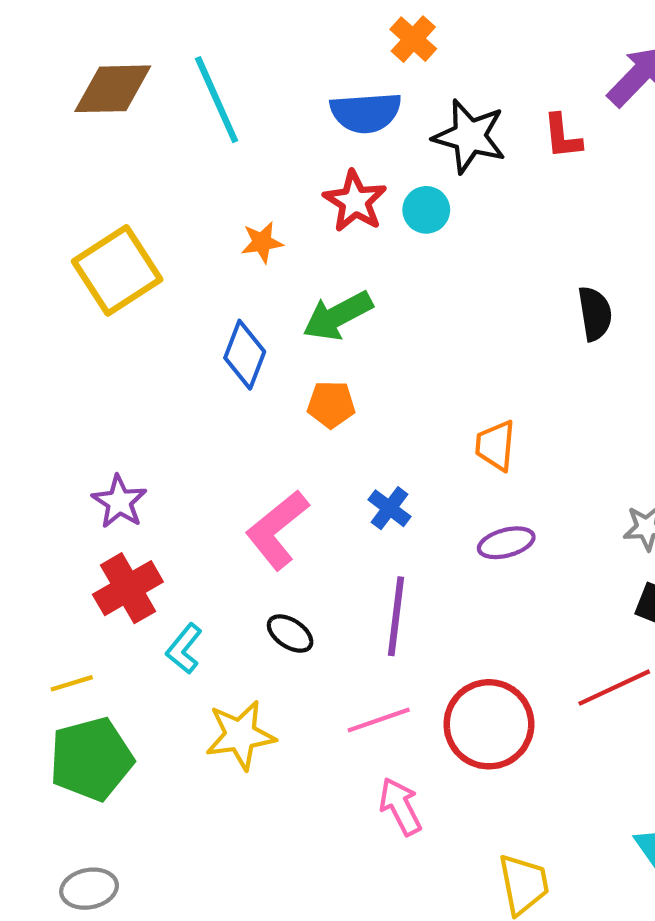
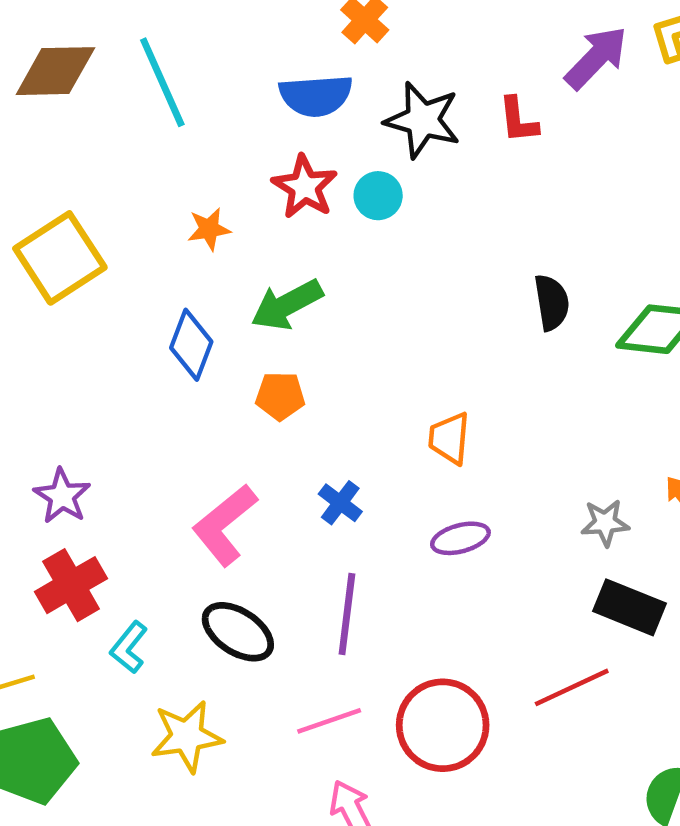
black ellipse: (290, 634) -> (238, 632), size x1.5

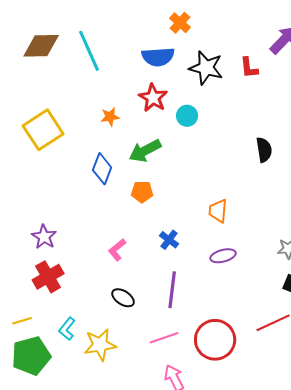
cyan circle: (378, 196) -> (187, 116), moved
pink L-shape: (225, 525) -> (117, 250), size x0.6
black ellipse: (238, 632) -> (123, 298), size x0.7
cyan L-shape: (129, 647) -> (67, 329), moved

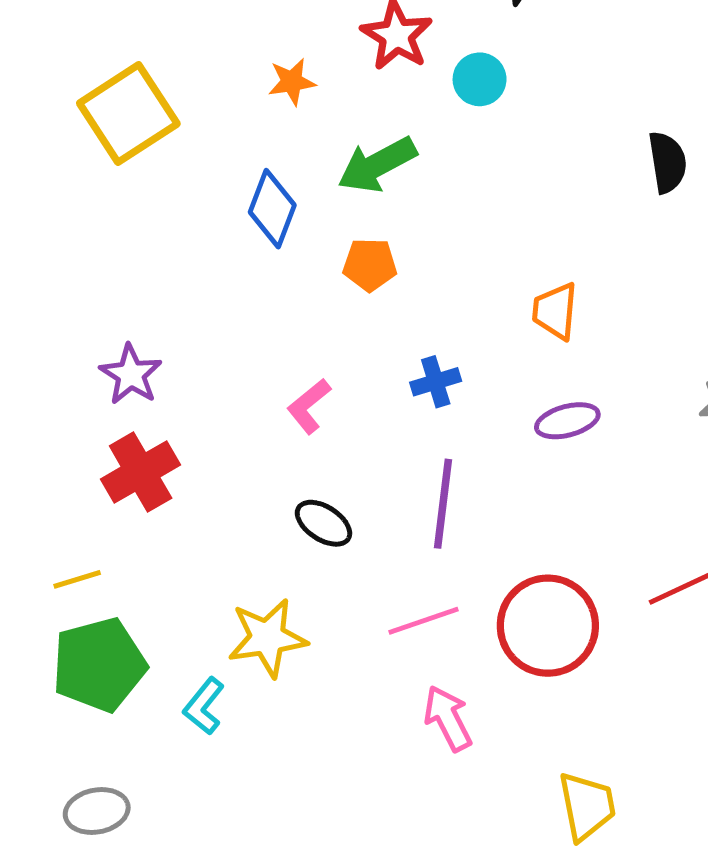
blue cross: (169, 240) -> (436, 382), turned 36
cyan L-shape: (67, 329) -> (204, 706), moved

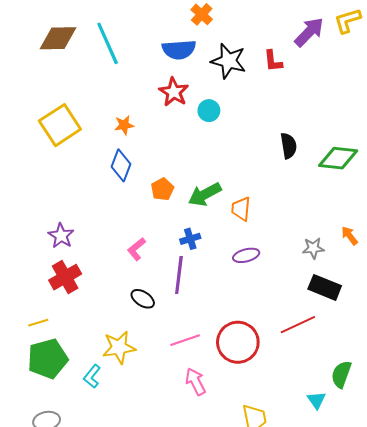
orange star: (292, 82) -> (124, 125), moved
green arrow: (377, 165) -> (205, 194), moved
orange pentagon: (370, 265) -> (162, 189), turned -30
purple line: (443, 504) -> (179, 275), moved

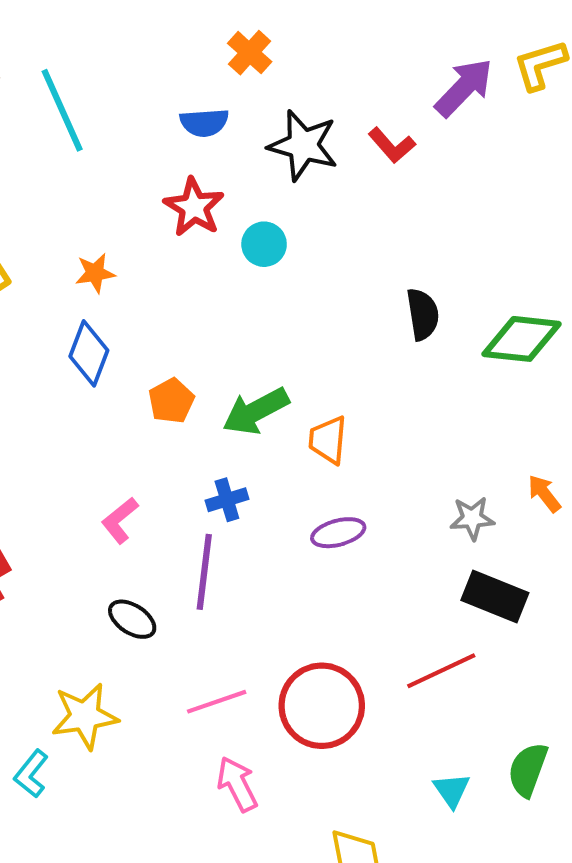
blue semicircle: (179, 50) -> (204, 123), size x0.7
red L-shape: (273, 61) -> (392, 145), turned -35
cyan triangle: (316, 400) -> (452, 790), moved

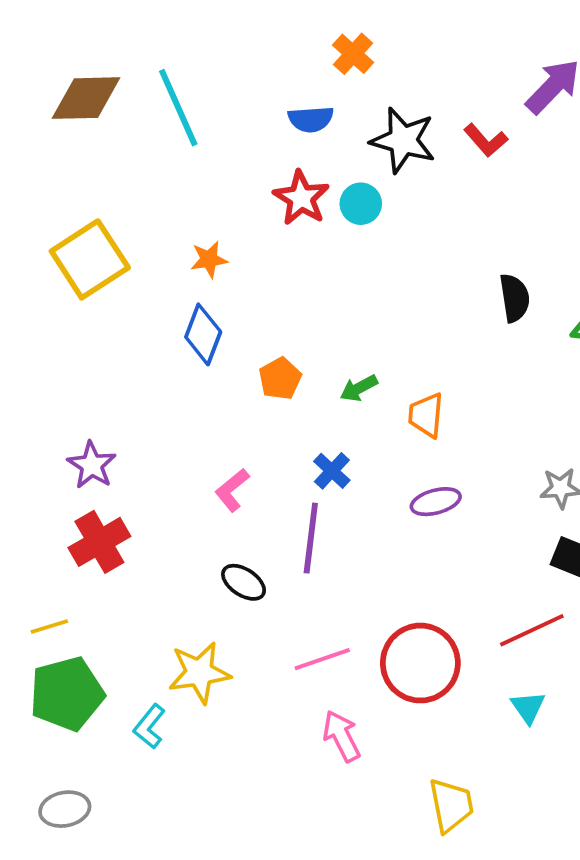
cyan circle: (264, 244) -> (361, 204), moved
green arrow: (256, 411) -> (359, 388), size x0.6
blue cross: (227, 500) -> (332, 471), turned -30
cyan triangle: (452, 790) -> (528, 707), moved

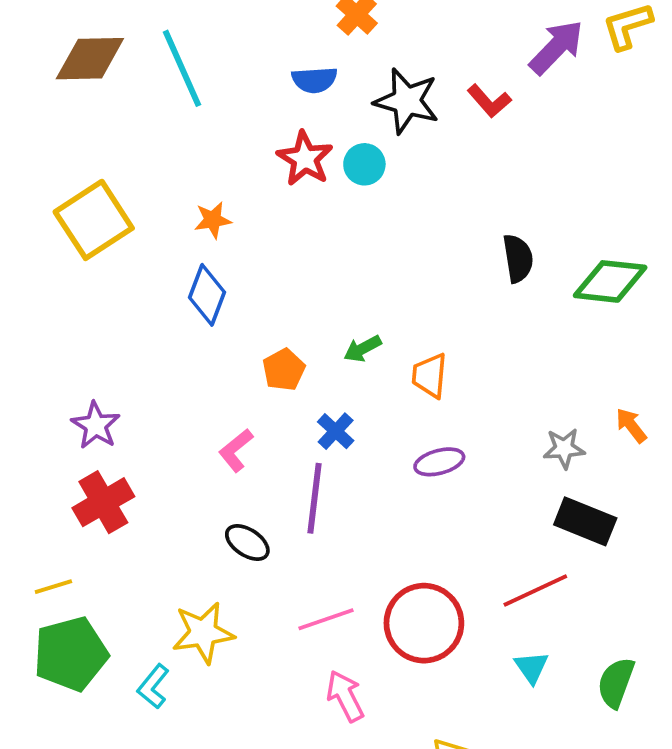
orange pentagon: (280, 379) -> (284, 370), moved

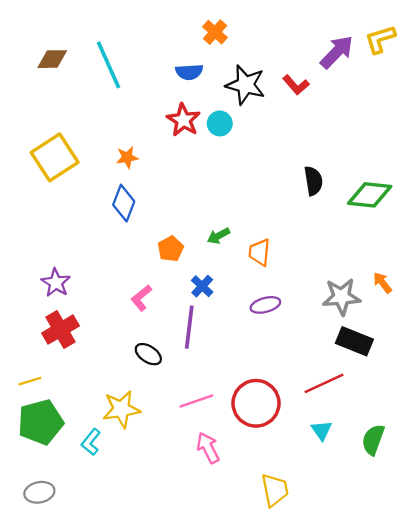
brown diamond: (90, 59) -> (52, 59), size x0.7
gray star: (564, 448) -> (341, 297), size x1.5

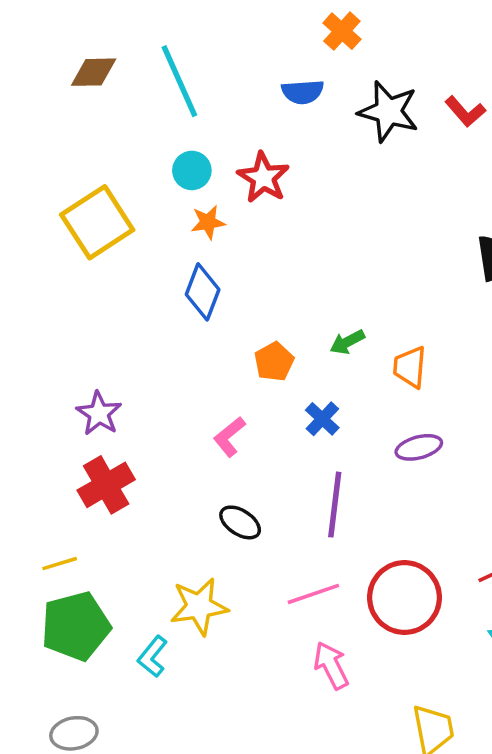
red star: (183, 120) -> (263, 178), moved
cyan circle: (220, 123) -> (192, 170), moved
purple line: (189, 327) -> (335, 505), moved

